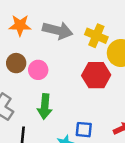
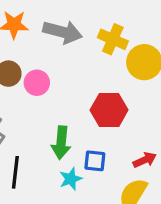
red hexagon: (96, 75) -> (109, 110), moved
green arrow: (45, 106) -> (61, 143), moved

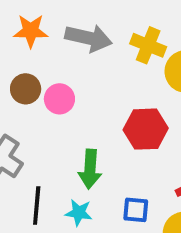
blue square: (95, 161) -> (136, 210), moved
cyan star: (71, 179) -> (79, 213), moved, turned 30

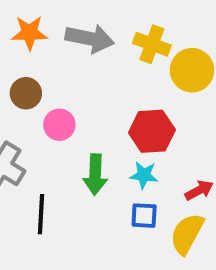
pink circle: (59, 99) -> (59, 125), moved
cyan star: (79, 213) -> (144, 175), moved

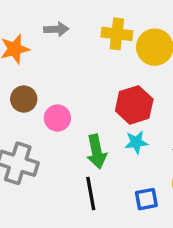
gray arrow: (90, 38) -> (56, 29), moved, size x0.6
black line: (41, 214) -> (91, 194), moved
blue square: (144, 216) -> (146, 199), moved

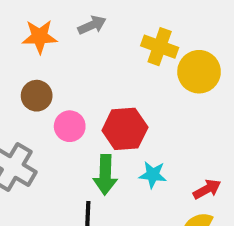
gray arrow: (56, 29) -> (92, 25), turned -35
red hexagon: (134, 105) -> (125, 129), moved

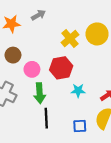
yellow cross: (160, 47) -> (70, 39), moved, turned 36
green arrow: (105, 175) -> (40, 93), moved

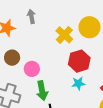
gray arrow: (38, 15) -> (31, 16), turned -64
red hexagon: (61, 68) -> (79, 61), moved

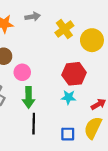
gray arrow: (31, 16) -> (33, 17), turned 80
yellow cross: (64, 35) -> (64, 29), moved

